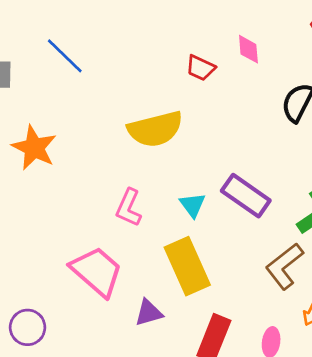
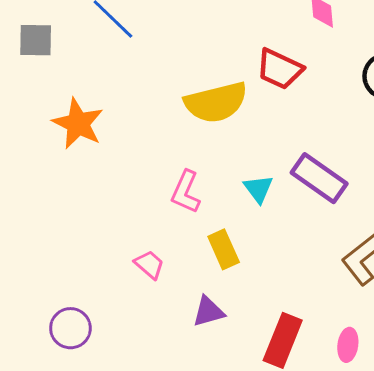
red trapezoid: (201, 68) -> (280, 69), moved, size x1.4
yellow rectangle: (187, 266) -> (224, 249), moved, size x0.6
pink trapezoid: (97, 271) -> (149, 265), size x0.5

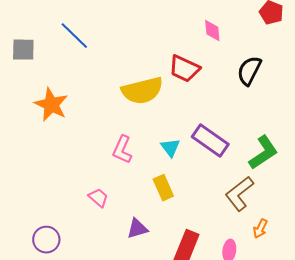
yellow rectangle: (224, 249) -> (163, 188), moved

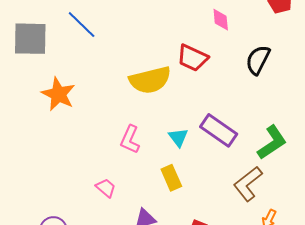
gray square: (23, 50) -> (30, 39), size x1.5

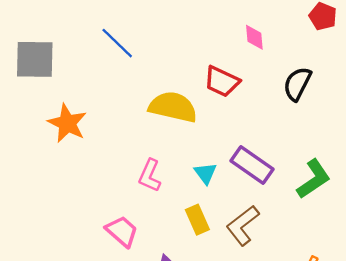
blue line: (82, 25) -> (117, 43), moved
yellow semicircle: (150, 80) -> (173, 107), turned -153
brown L-shape: (248, 184) -> (243, 225), moved
pink trapezoid: (106, 188) -> (122, 231), size x1.4

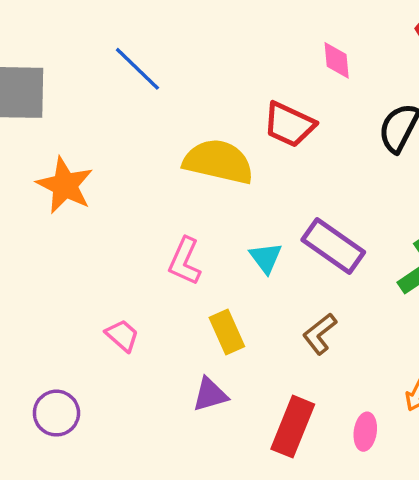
yellow rectangle: (197, 220) -> (227, 332), moved
brown L-shape: (243, 225) -> (320, 334), size x0.7
pink trapezoid: (122, 231) -> (122, 335), moved, size x0.7

